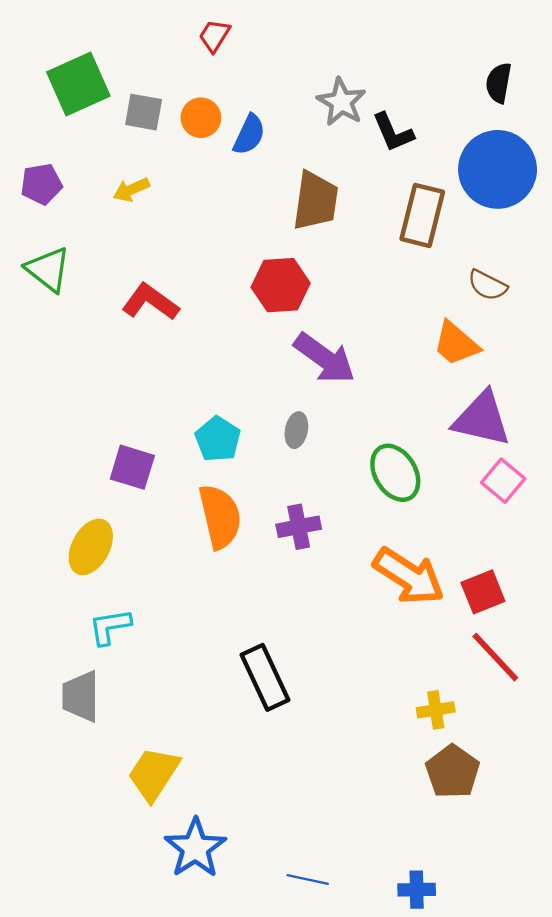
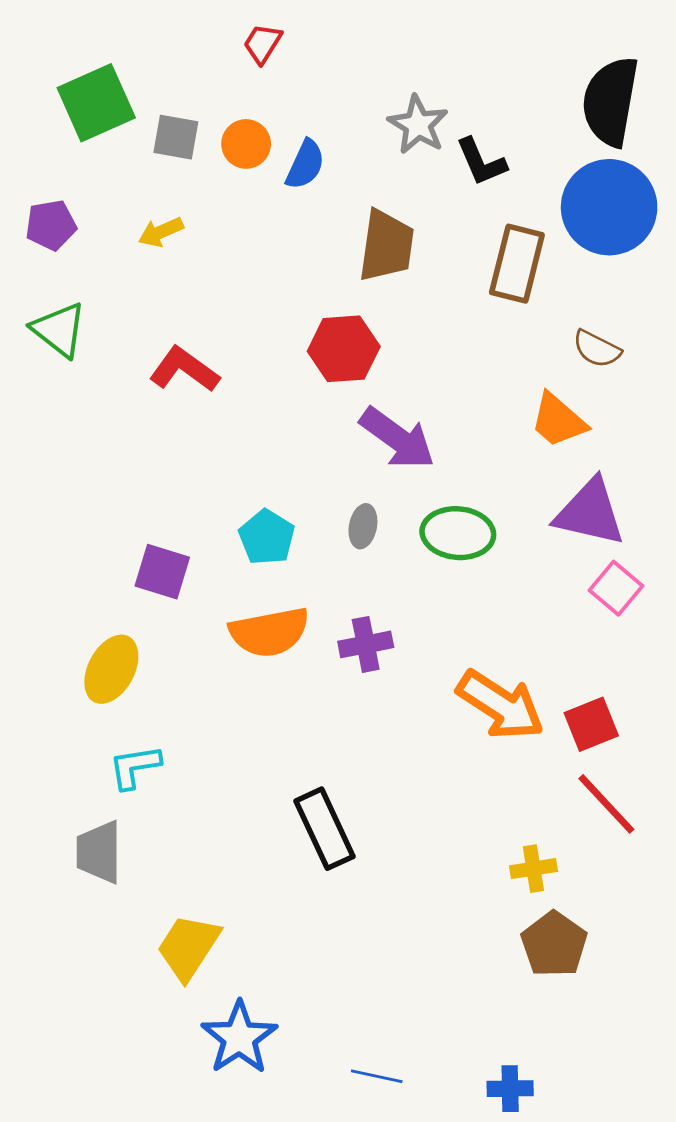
black semicircle: (499, 83) -> (610, 101), size x1.8
green ellipse: (395, 473) -> (458, 533), moved, turned -54
orange semicircle: (220, 517) -> (269, 632), turned 92

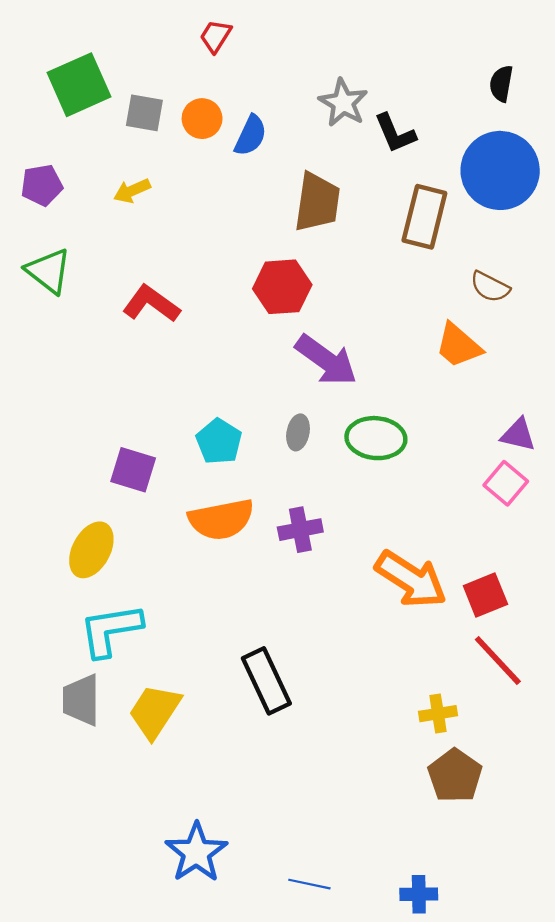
black semicircle: (610, 101) -> (501, 84), size x0.5
purple triangle: (590, 512) -> (518, 435), moved, size x0.6
cyan L-shape: (135, 767) -> (111, 630), size x1.5
yellow trapezoid: (188, 947) -> (155, 711), moved

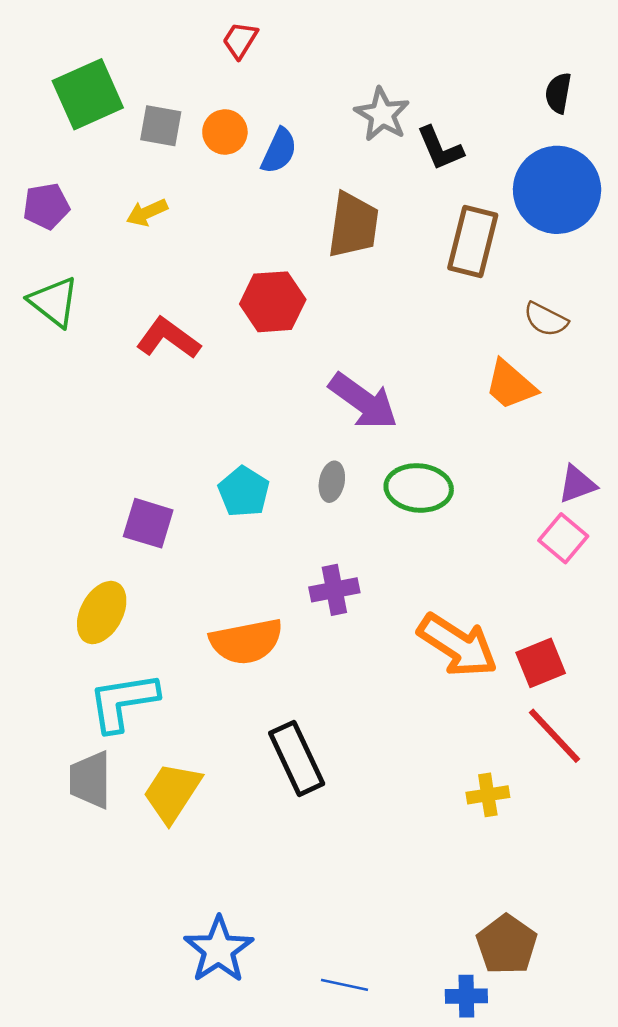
red hexagon: (282, 287) -> (273, 302), moved
purple triangle: (518, 435) -> (577, 484), turned -33
orange semicircle: (221, 519) -> (246, 641), moved
brown pentagon: (455, 776) -> (507, 945), moved

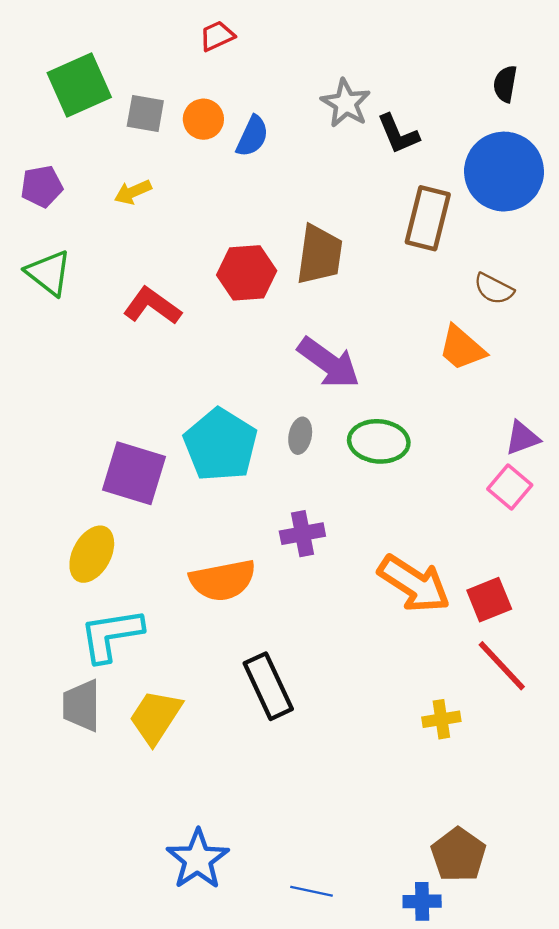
red trapezoid: (240, 40) -> (217, 36), turned 33
brown trapezoid: (353, 225) -> (320, 255), moved
cyan pentagon: (244, 492) -> (220, 445), size x1.6
purple square: (148, 523) -> (134, 473), size x1.4

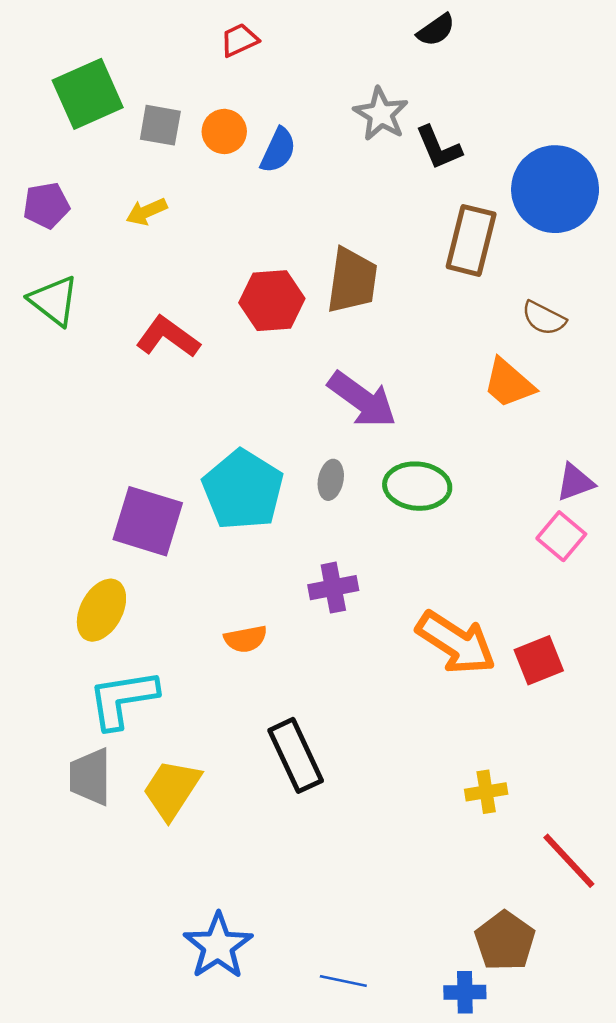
black semicircle: (505, 84) -> (436, 30), moved, turned -135
orange semicircle: (223, 580) -> (246, 639), size x0.6
red line: (502, 666) -> (569, 861), moved

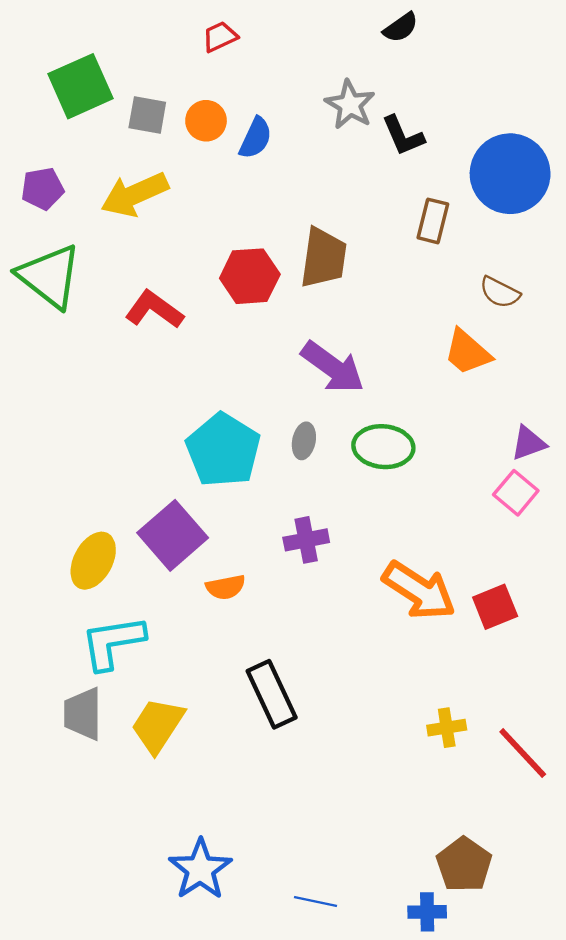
yellow arrow: (147, 212) -> (135, 194), size x1.8
brown rectangle: (471, 240) -> (433, 221), size x0.7
green triangle: (54, 301) -> (49, 276), size x1.4
purple square: (148, 521) -> (173, 535), moved, turned 32
red line: (569, 861) -> (523, 753), moved

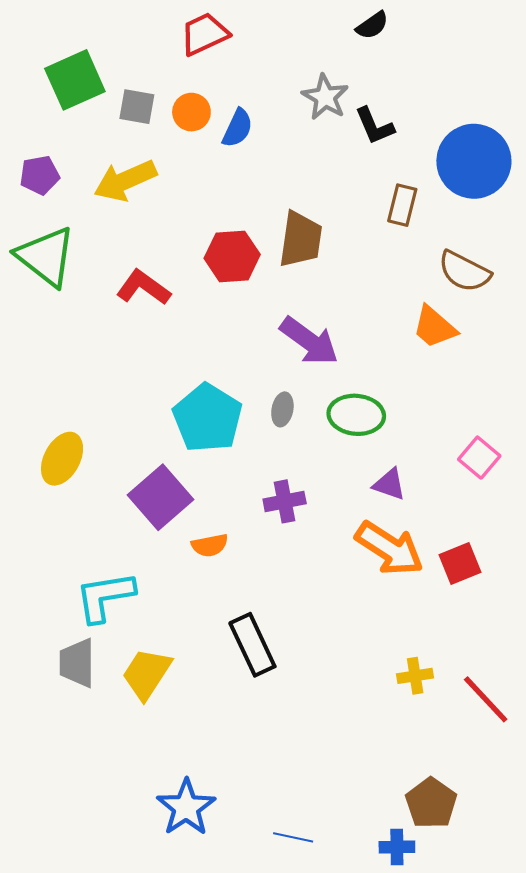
red trapezoid: (220, 37) -> (204, 34), size x1.5
brown semicircle: (500, 292) -> (464, 271), size x1.4
purple triangle: (528, 443) -> (389, 484), moved, turned 39
yellow ellipse: (93, 561) -> (62, 459), moved

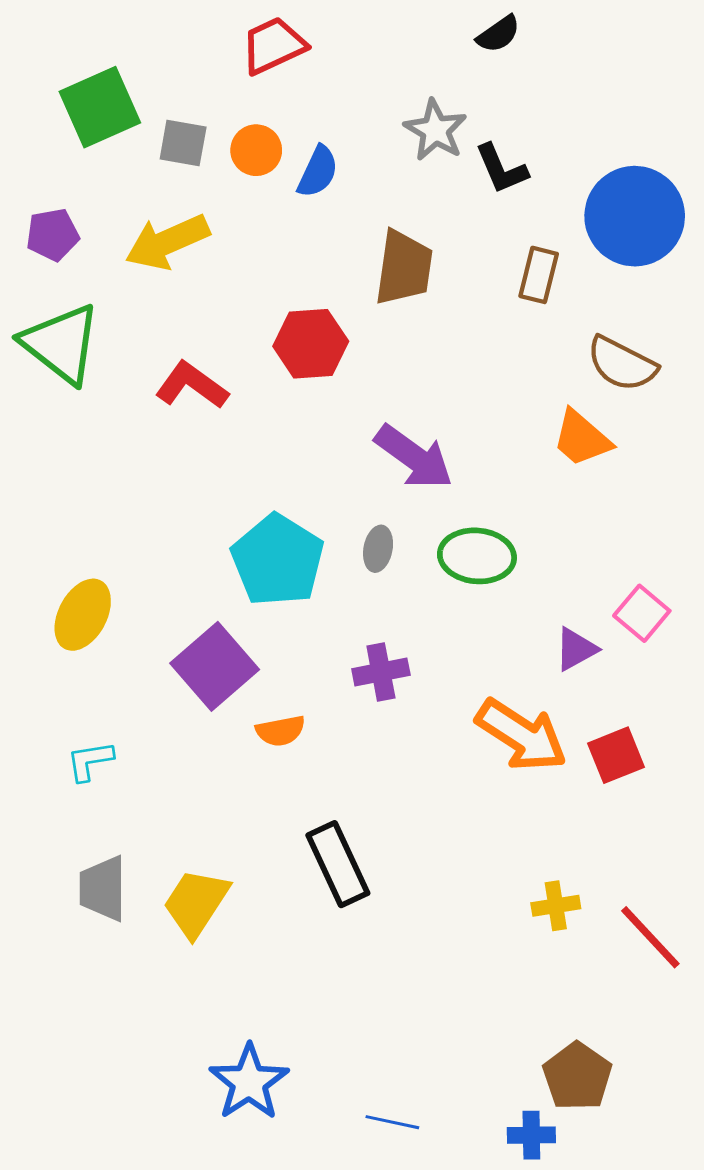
brown trapezoid: (301, 239) -> (404, 268), moved
purple triangle: (389, 484) -> (576, 649), moved, turned -48
cyan L-shape: (105, 597) -> (90, 761), moved, size x0.6

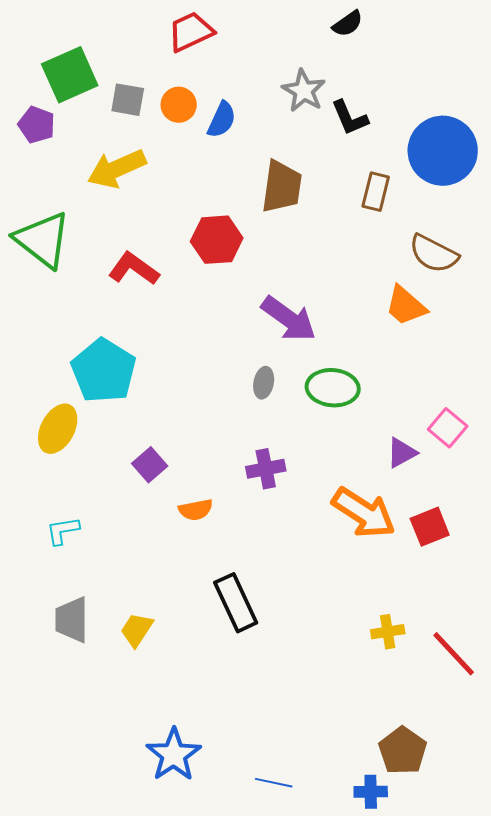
purple pentagon: (53, 235) -> (37, 125), moved, turned 30
cyan pentagon: (278, 560) -> (104, 371), moved
purple square: (215, 666) -> (150, 465), size x0.6
yellow trapezoid: (196, 903) -> (137, 630), size x0.7

